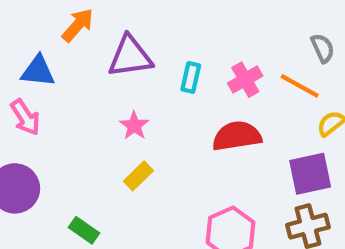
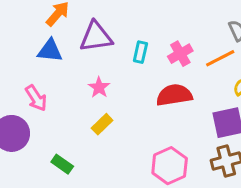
blue triangle: (38, 71) -> (50, 51), moved
orange line: (300, 86) -> (220, 58), turned -56
pink arrow: (25, 117) -> (36, 98), moved

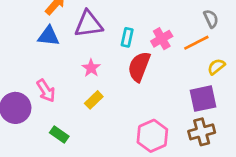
red semicircle: (174, 95) -> (139, 67), moved, turned -60
pink arrow: (36, 98) -> (46, 91), moved

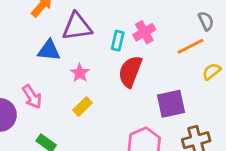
blue triangle: (49, 36) -> (49, 50), moved
pink cross: (162, 39) -> (144, 32), moved
purple square: (203, 99) -> (171, 104), moved

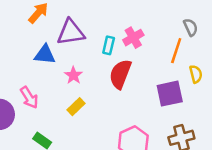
orange line: (191, 46) -> (176, 51), turned -45
yellow semicircle: (212, 71) -> (196, 74), turned 114
purple square: (171, 104) -> (170, 94), moved

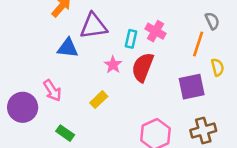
pink cross: (133, 38) -> (156, 31), turned -30
pink star: (73, 75) -> (113, 65), moved

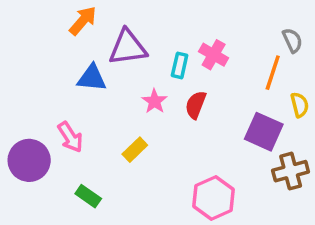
red semicircle: (143, 67) -> (196, 105), size x0.7
purple square: (192, 87) -> (264, 132), turned 36
brown cross: (203, 131) -> (291, 171), moved

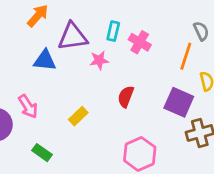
cyan rectangle: (180, 65) -> (113, 31), moved
pink star: (154, 101) -> (99, 60), moved, turned 30
red semicircle: (196, 105) -> (126, 97), moved

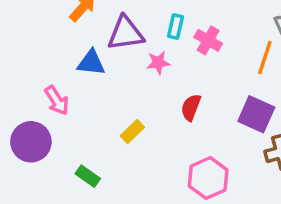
pink arrow: (28, 106) -> (57, 101), moved

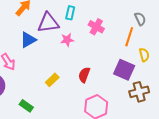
cyan rectangle: (175, 27) -> (70, 13), moved
blue triangle: (91, 63) -> (28, 40), turned -36
red semicircle: (191, 107) -> (84, 75), moved

